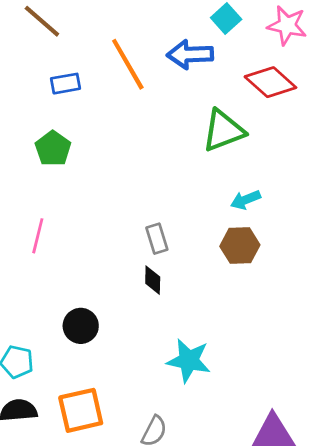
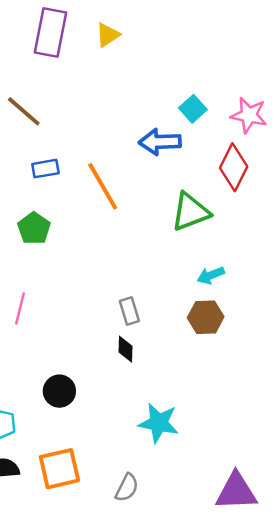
orange line: (128, 64) -> (103, 186), moved
red diamond: (270, 82) -> (234, 167), turned 75

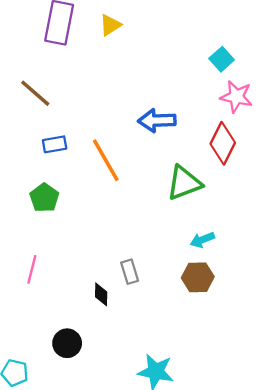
cyan square: (193, 109) -> (222, 59), moved
black diamond: (126, 349) -> (101, 294), moved

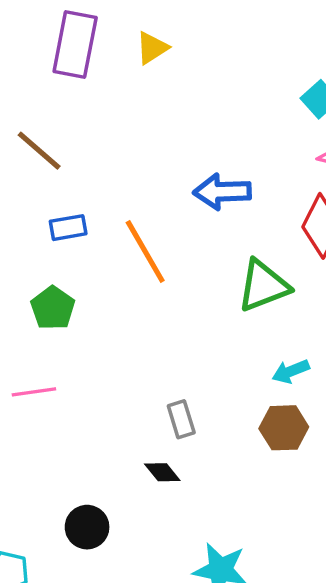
pink line: (32, 269) -> (34, 392), moved, turned 68
black diamond: (101, 294) -> (162, 472), moved, turned -40

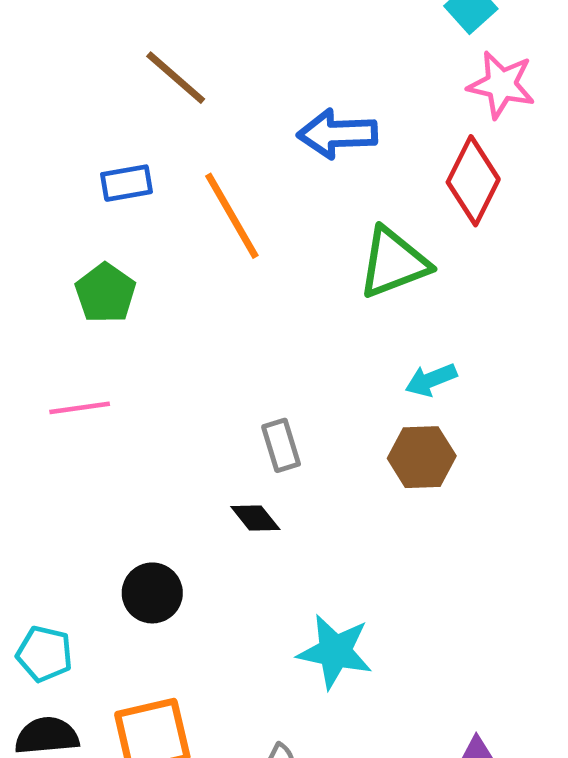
brown line: (39, 151) -> (176, 78), moved

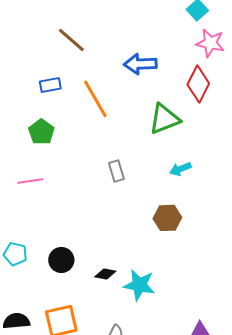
gray rectangle: (281, 445) -> (116, 171), moved
brown hexagon: (422, 457) -> (167, 218), moved
black diamond: (255, 518) -> (105, 274), moved, turned -40
cyan pentagon: (45, 654) -> (15, 254), moved

